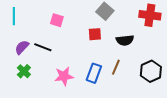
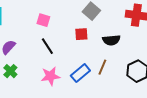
black line: (43, 47) -> (47, 46), moved, turned 36
blue rectangle: (94, 73) -> (80, 73), turned 30

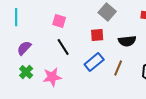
blue rectangle: (80, 73) -> (94, 62), moved
pink star: (50, 76) -> (52, 77), moved

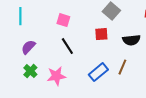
blue rectangle: (94, 62) -> (98, 72), moved

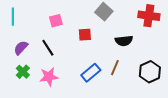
pink square: (63, 20) -> (56, 21), turned -32
red square: (101, 34) -> (85, 35), moved
black line: (67, 46) -> (48, 48), moved

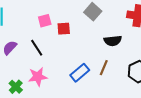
red square: (85, 35) -> (64, 29), moved
green cross: (23, 72) -> (16, 87), moved

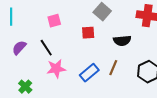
red square: (64, 29) -> (88, 33), moved
pink star: (38, 77) -> (56, 69), moved

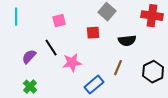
purple semicircle: (19, 48) -> (29, 57), moved
pink star: (56, 69) -> (72, 63), moved
blue rectangle: (89, 73) -> (94, 85), moved

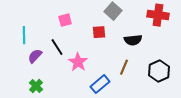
cyan line: (16, 17) -> (24, 35), moved
pink star: (72, 63) -> (78, 62), turned -30

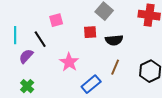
black semicircle: (133, 40) -> (114, 40), moved
black line: (57, 47) -> (40, 39), moved

